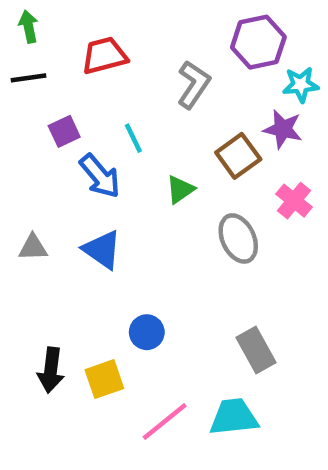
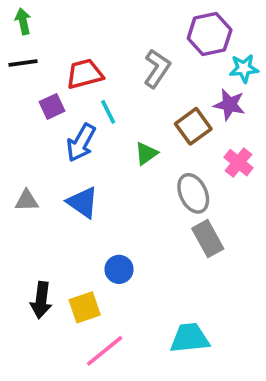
red trapezoid: (104, 56) -> (85, 74), moved
blue arrow: (100, 176) -> (81, 143), turned 69
gray rectangle: (256, 350) -> (208, 239), moved
pink line: (165, 421) -> (105, 351), moved

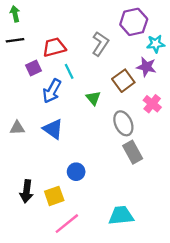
green triangle: (146, 153) -> (93, 98), turned -35

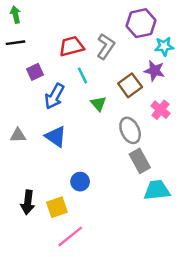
red trapezoid: (54, 47) -> (72, 46), moved
cyan line: (69, 71) -> (83, 76), moved
cyan trapezoid: (121, 216) -> (157, 190), moved

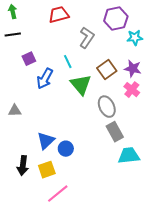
red trapezoid: (72, 46) -> (59, 15), moved
purple star: (154, 71) -> (133, 69), moved
green triangle: (98, 104) -> (81, 85), size x1.6
blue triangle: (56, 136) -> (46, 141), moved, turned 42

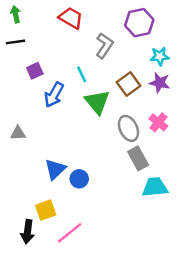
red trapezoid: (59, 15) -> (71, 18), turned 45
cyan star: (135, 38) -> (160, 56), moved
pink cross: (132, 90) -> (158, 122), moved
black arrow: (23, 166) -> (28, 232), moved
yellow square: (47, 170) -> (46, 210), moved

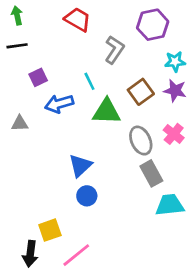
blue arrow: (54, 95) -> (59, 104), turned 45
green triangle: (97, 102) -> (107, 112), turned -48
gray triangle: (18, 133) -> (20, 123), moved
blue triangle: (55, 169) -> (80, 166), moved

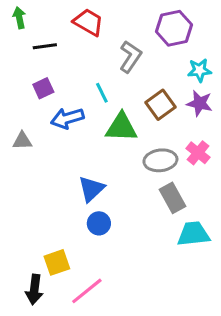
black line: (17, 46) -> (45, 46), moved
gray ellipse: (141, 141) -> (160, 160), turned -72

